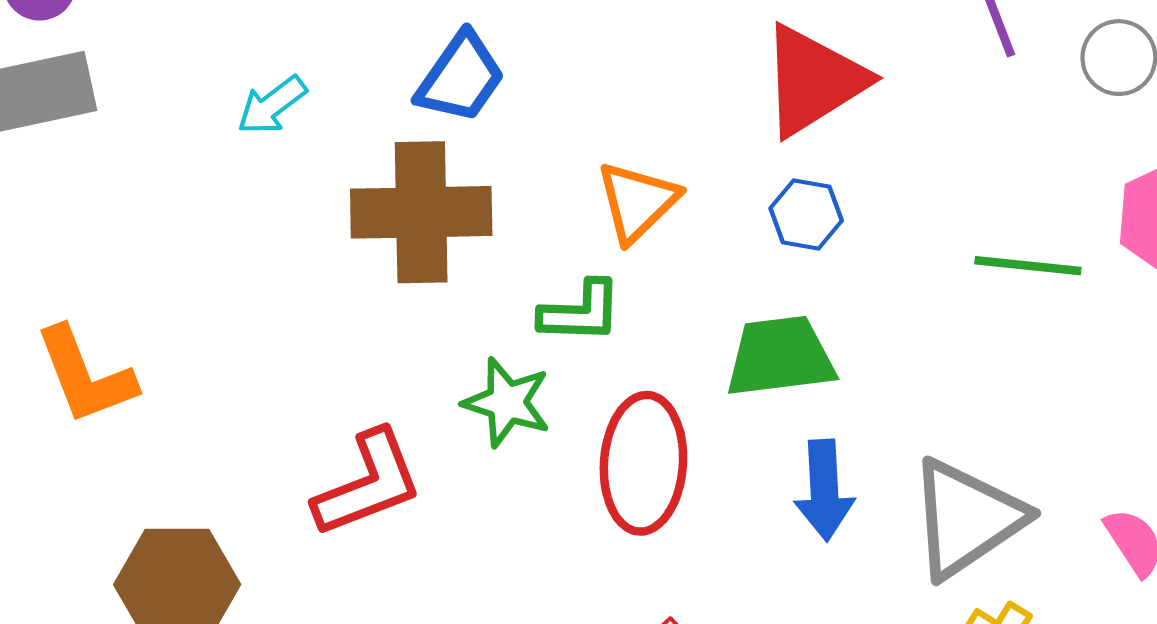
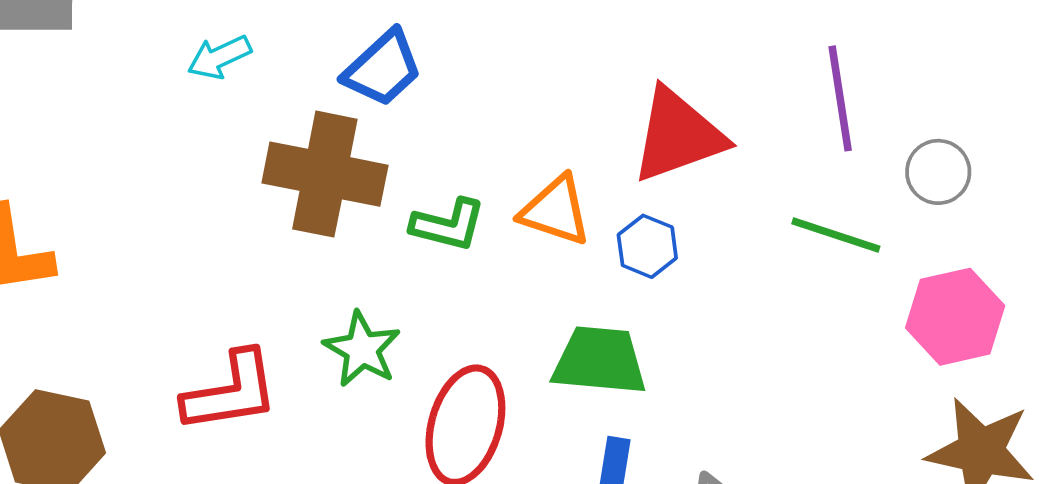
orange triangle: (637, 202) -> (556, 211), moved, turned 50
green line: (1028, 266) -> (836, 235), moved
green L-shape: (581, 312) -> (448, 225), moved

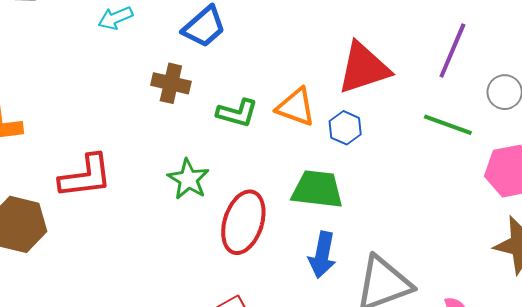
purple line: (840, 98) -> (452, 50), turned 30
brown cross: (325, 174) -> (171, 83), size x0.6
red L-shape: (231, 392) -> (86, 176), moved

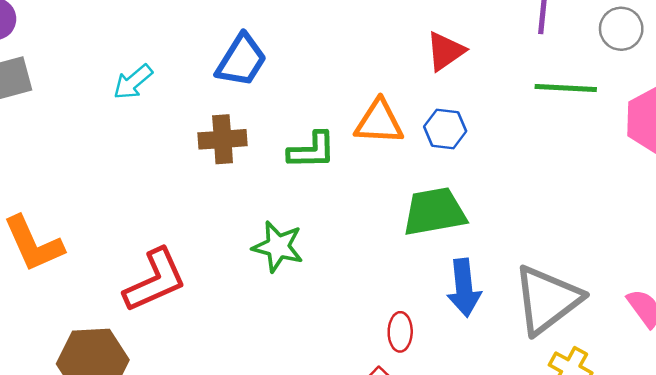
red triangle: (364, 68) -> (445, 51), size x0.6
red ellipse: (243, 222) -> (400, 332), moved, size x0.5

